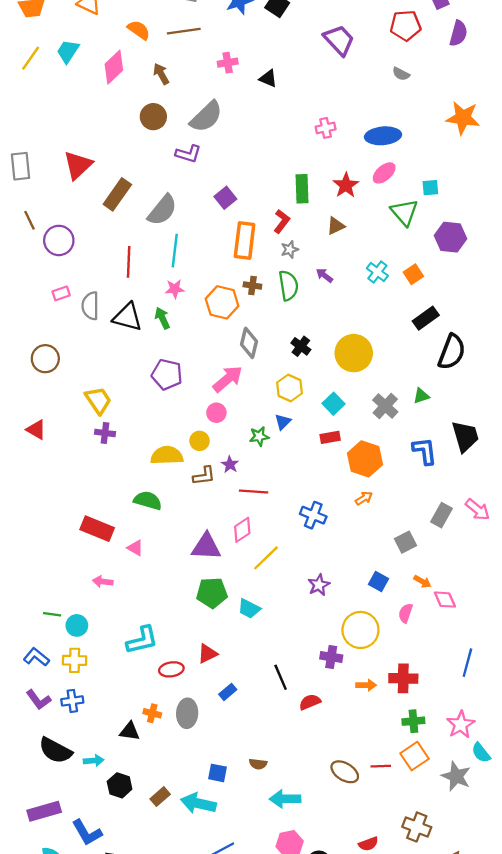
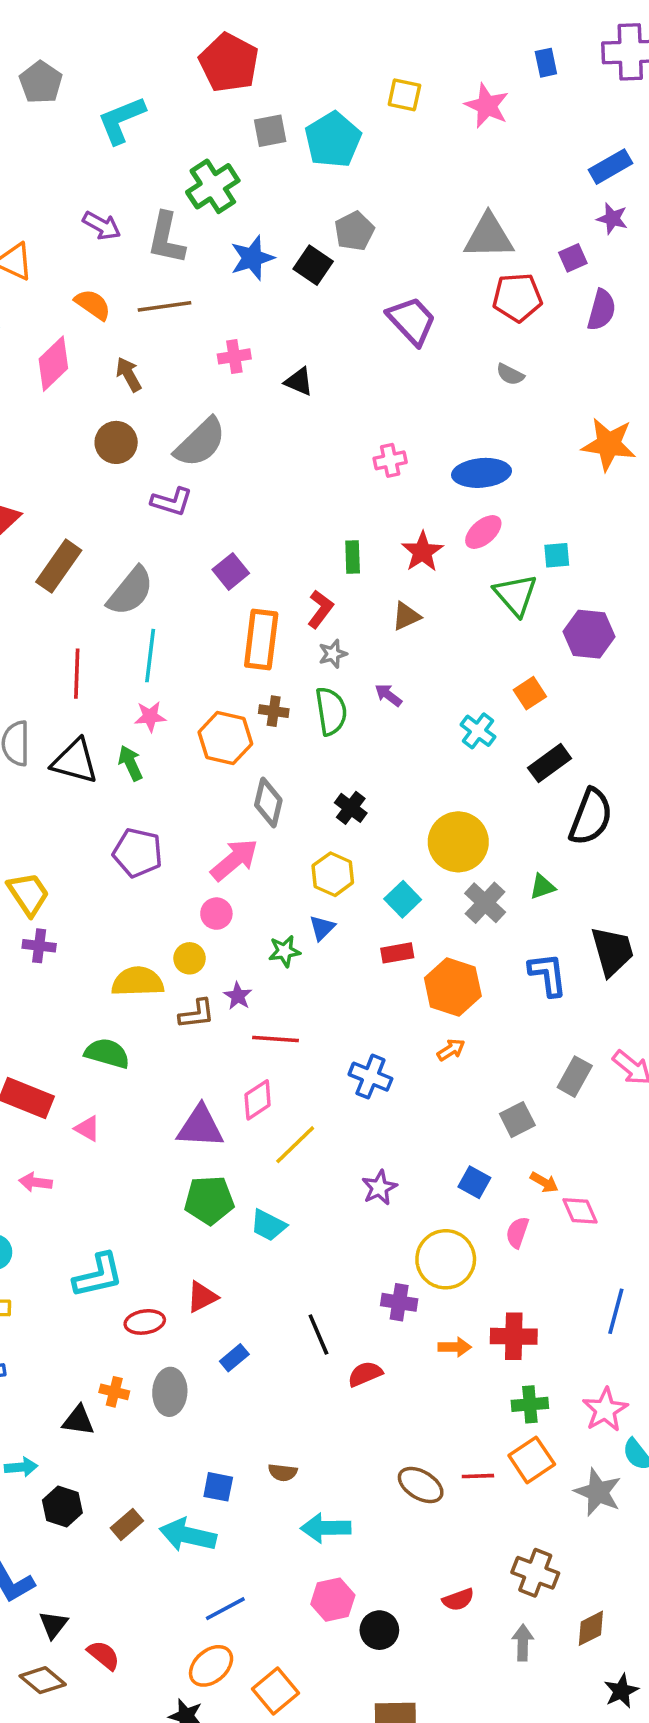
green rectangle: (302, 189) -> (353, 557), size x0.7
cyan cross: (377, 272) -> (478, 731), moved
yellow circle: (354, 353) -> (458, 842), moved

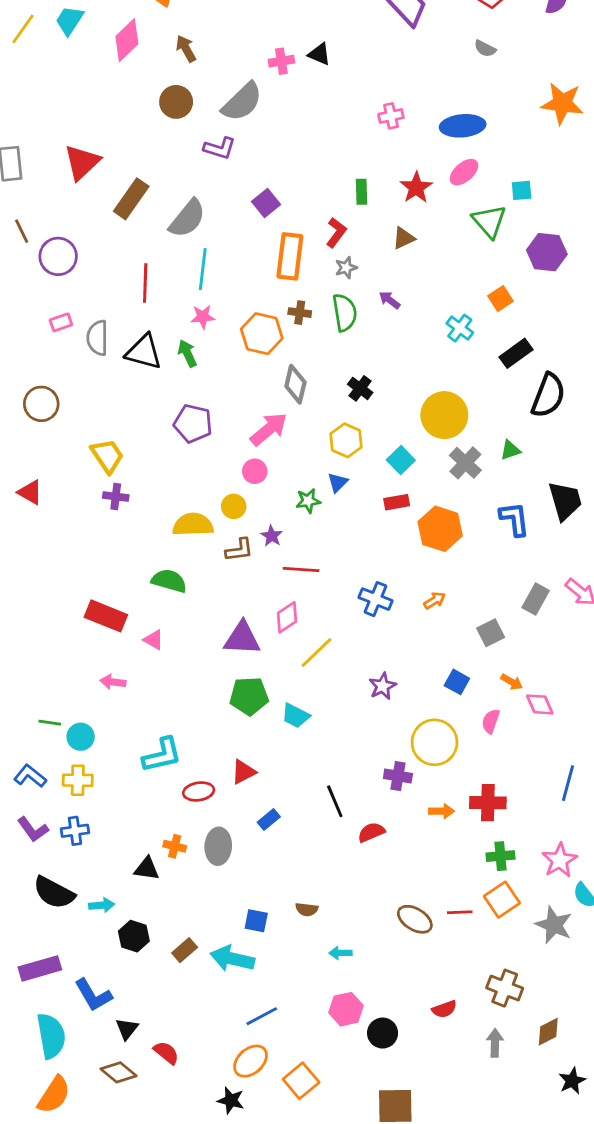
pink cross: (234, 356) -> (281, 61), moved
orange arrow: (451, 1050) -> (435, 600), moved
cyan arrow: (326, 1528) -> (340, 953), size x0.6

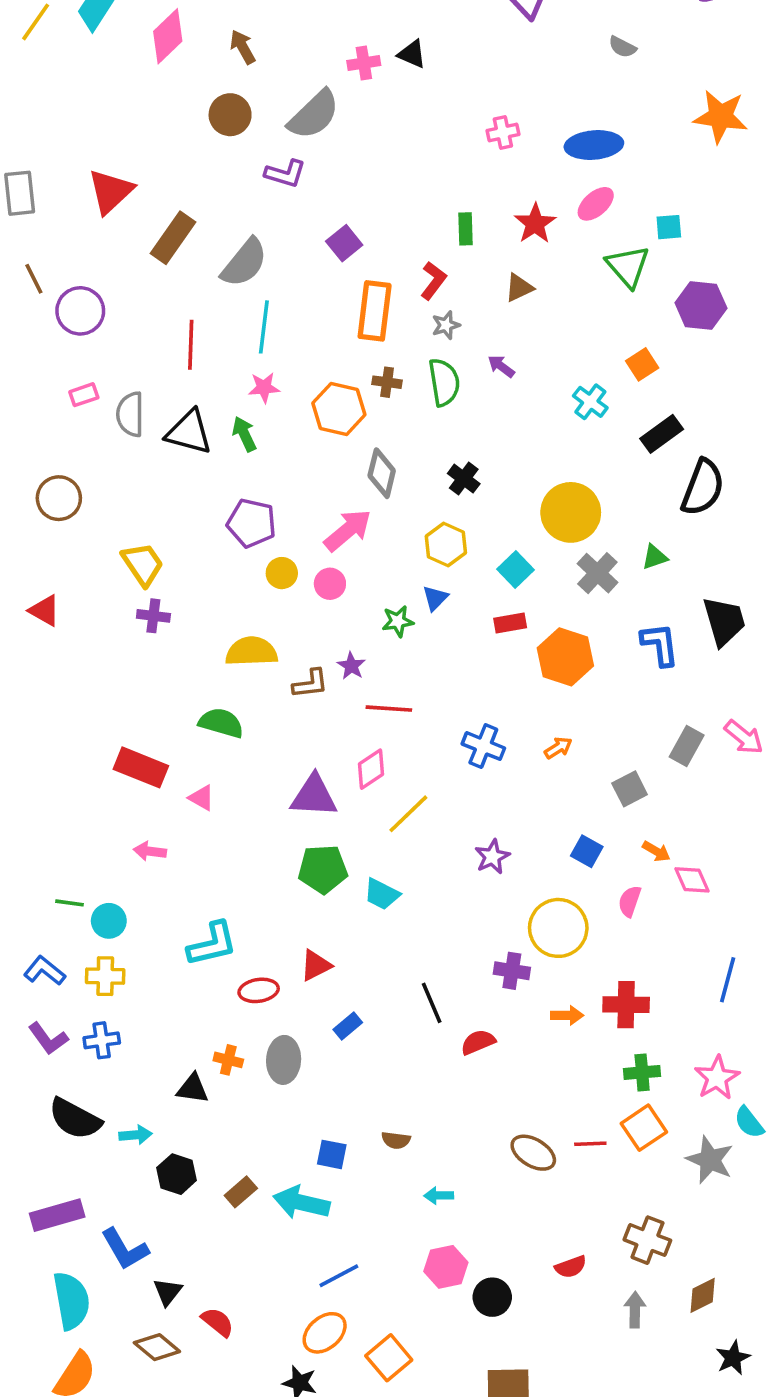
yellow circle: (234, 506) -> (282, 573), moved

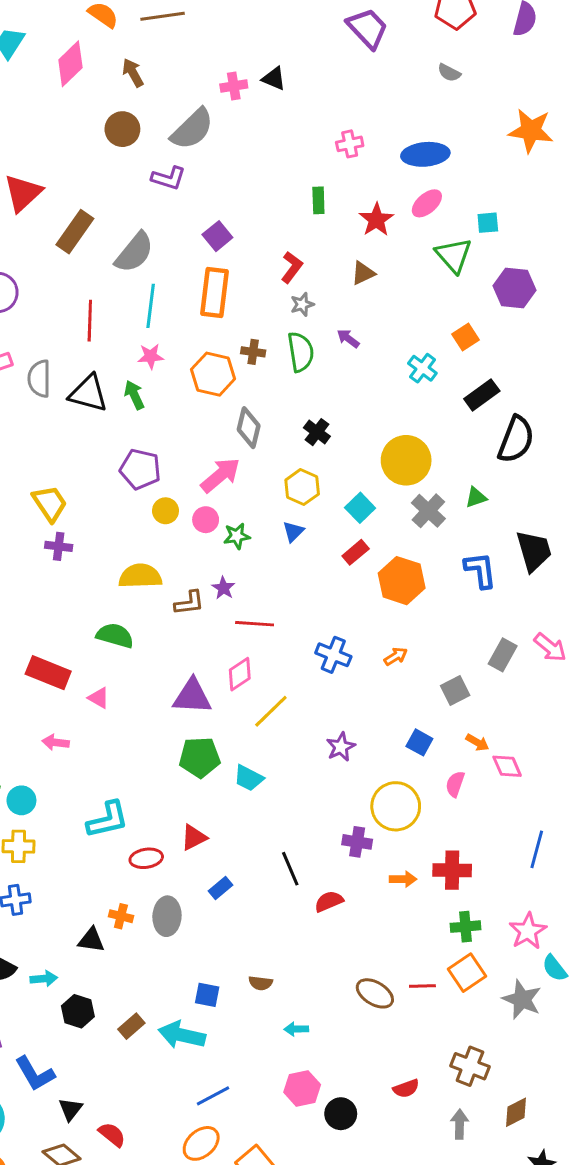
green rectangle: (465, 229) -> (318, 200), moved
orange rectangle: (375, 311) -> (215, 292), moved
green star: (398, 621) -> (237, 536), moved
red rectangle: (510, 623) -> (356, 552), turned -30

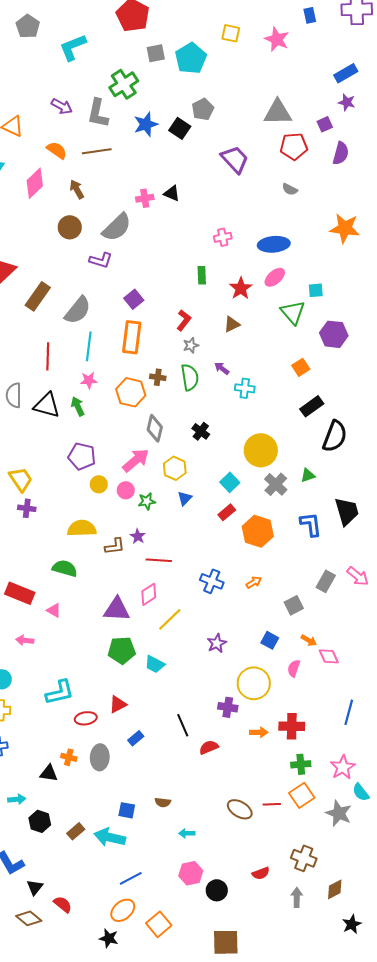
cyan cross: (422, 368) -> (245, 388), moved, turned -30
yellow hexagon: (302, 487) -> (175, 468), moved

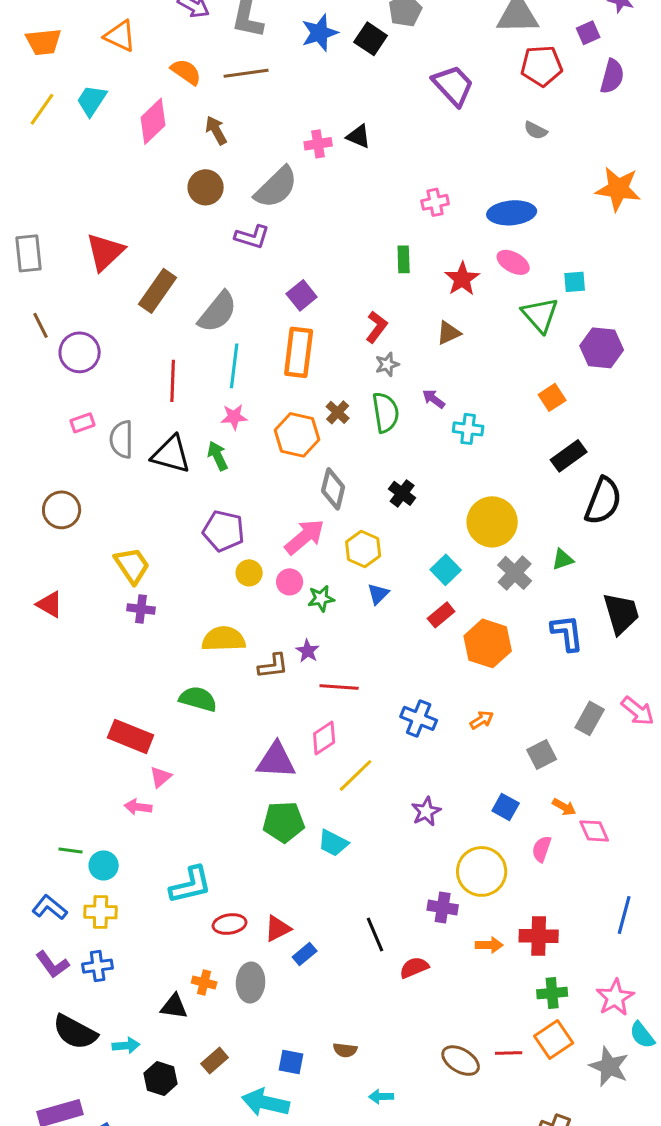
pink ellipse: (275, 277) -> (513, 262), turned 70
brown cross: (158, 377) -> (338, 412), turned 35
pink triangle: (54, 610) -> (161, 777), moved, turned 49
red triangle: (118, 704) -> (278, 929), moved
brown rectangle: (76, 831) -> (215, 1061), moved

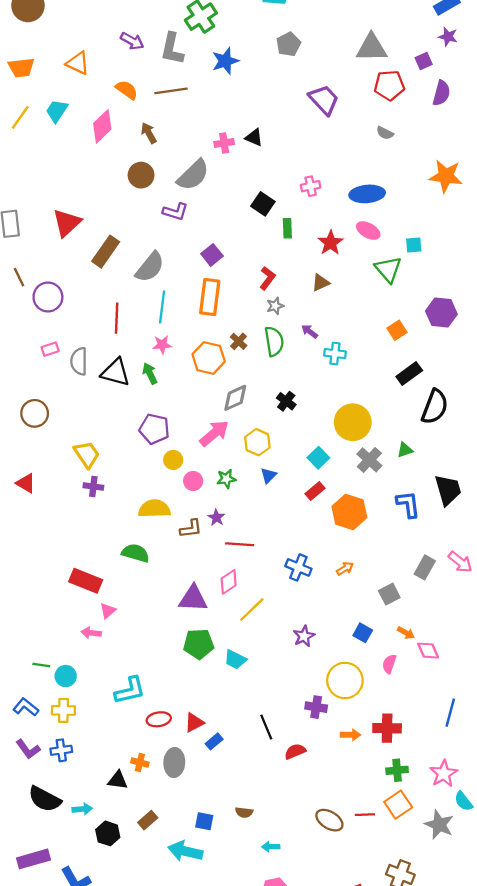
black square: (371, 39) -> (263, 204), moved
purple hexagon: (602, 348) -> (441, 313), moved
gray diamond: (333, 489) -> (235, 398), turned 52
pink circle: (290, 582) -> (193, 481), moved

